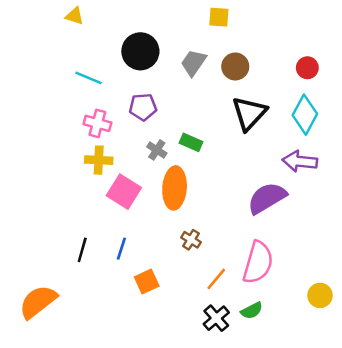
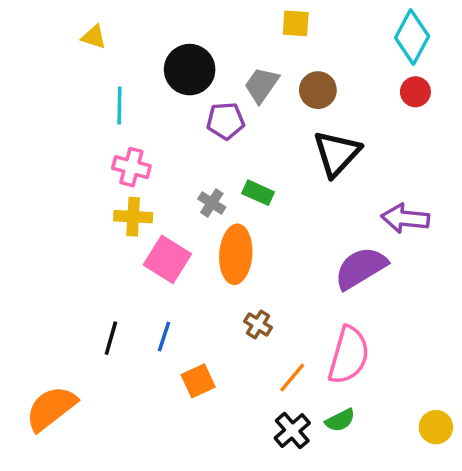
yellow triangle: (75, 16) -> (94, 37), moved
cyan line: (89, 78) -> (119, 105), turned 68
purple pentagon: (143, 107) -> (226, 121), moved
cyan diamond: (305, 115) -> (412, 37), moved
yellow circle: (320, 295) -> (436, 427), moved

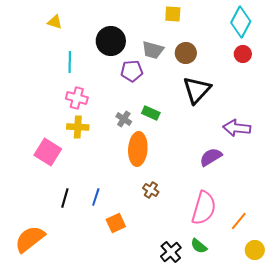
gray trapezoid: (261, 85) -> (153, 50), turned -110
pink square: (167, 259) -> (48, 152), moved
purple semicircle: (361, 268) -> (211, 157), size x0.7
orange line: (292, 377) -> (239, 221), moved
green semicircle: (340, 420) -> (199, 246), turned 66

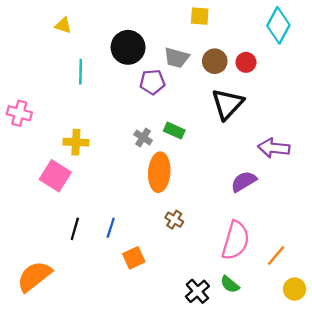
red circle: (243, 54) -> (246, 62), moved
pink cross: (77, 98) -> (19, 113), moved
yellow cross: (78, 127) -> (76, 142), moved

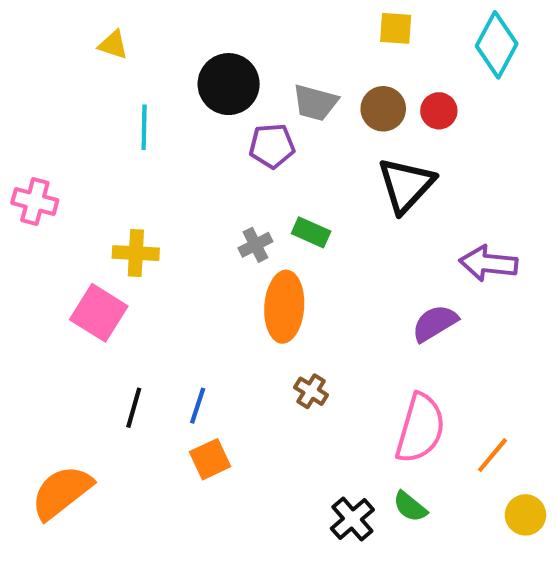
yellow square: (200, 16) -> (396, 28), moved
gray cross: (143, 138) -> (255, 245), turned 30
orange square: (134, 258) -> (210, 459), moved

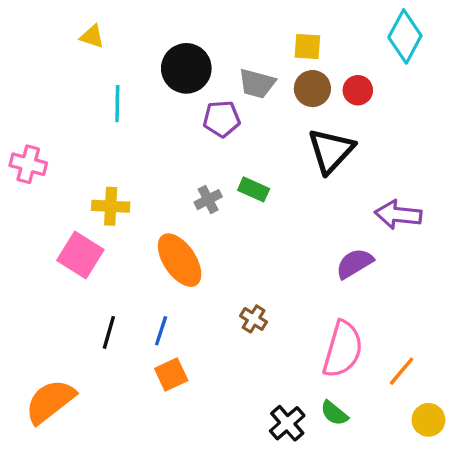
yellow square: (396, 28) -> (307, 47), moved
orange ellipse: (284, 307) -> (180, 260), moved, turned -38

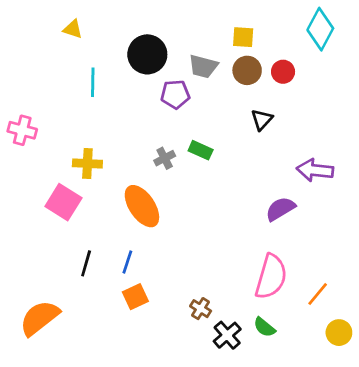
black triangle: (331, 151) -> (262, 120), size x0.6
brown cross: (254, 319) -> (201, 309), moved

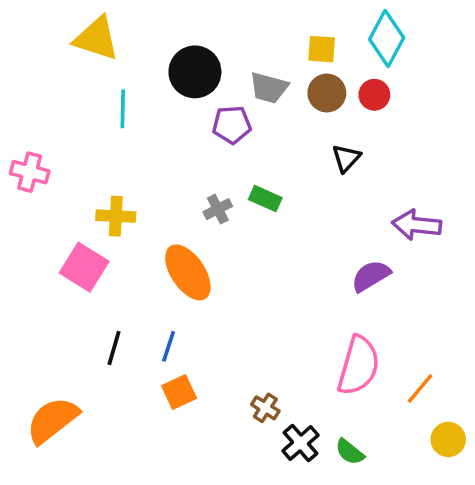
yellow triangle: (73, 29) -> (96, 38), size x1.8
cyan diamond: (320, 29) -> (387, 38), moved
green semicircle: (264, 327) -> (350, 452), moved

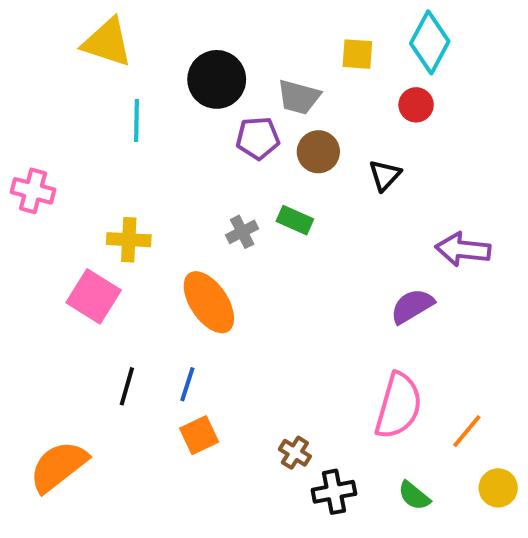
brown circle: (327, 93) -> (318, 152), moved
black cross: (300, 443) -> (334, 492), turned 30
green semicircle: (350, 452) -> (414, 496), moved

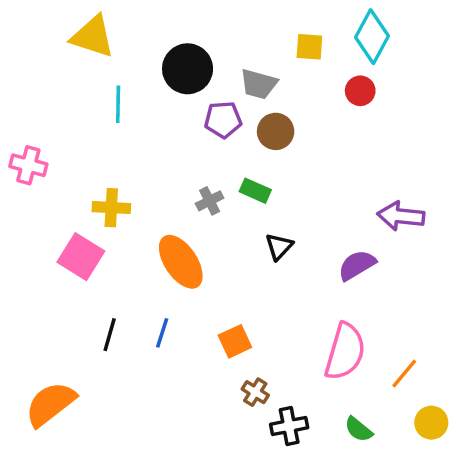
black triangle: (385, 175) -> (279, 247), moved
orange square: (199, 435) -> (235, 341), moved

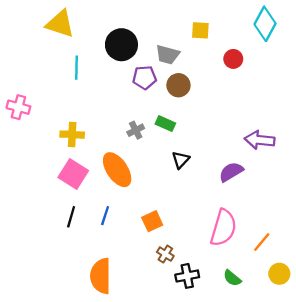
cyan diamond: (372, 37) -> (265, 24), moved
pink square: (81, 257) -> (73, 174), moved
orange semicircle: (50, 404) -> (101, 276), moved, turned -52

